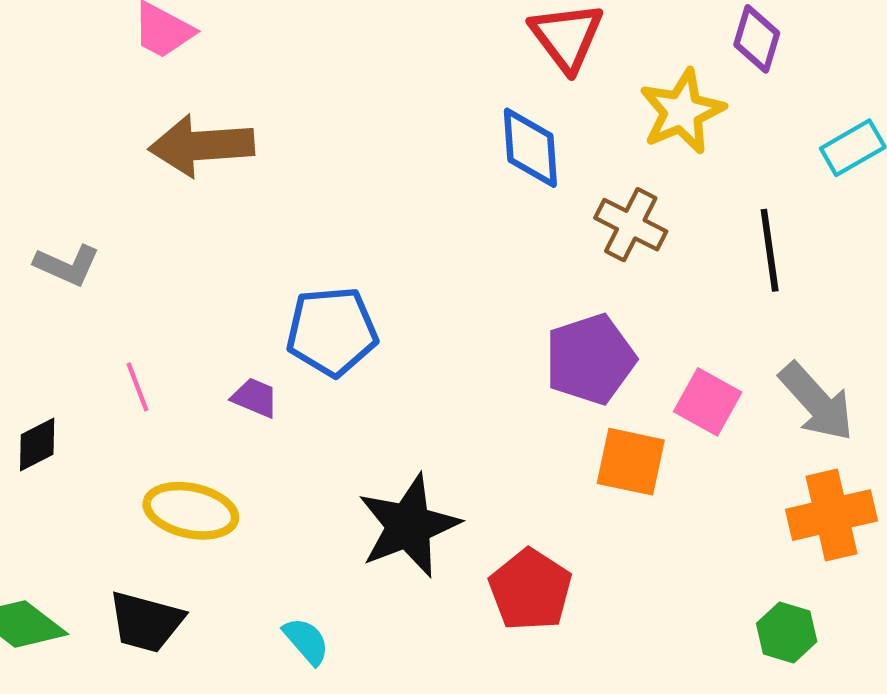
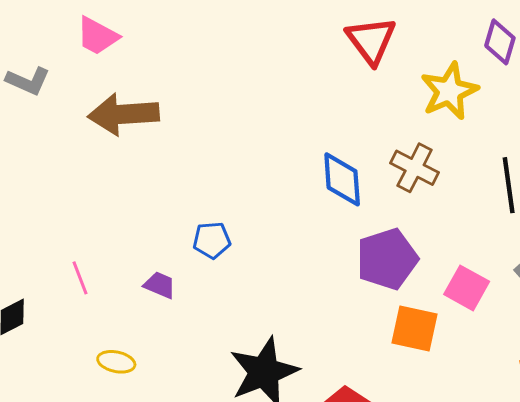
blue diamond: (530, 148) -> (342, 179), moved
gray L-shape: (67, 265) -> (28, 81), moved
blue pentagon: (332, 331) -> (212, 240), size x0.6
yellow ellipse: (191, 511) -> (116, 362), size x0.6

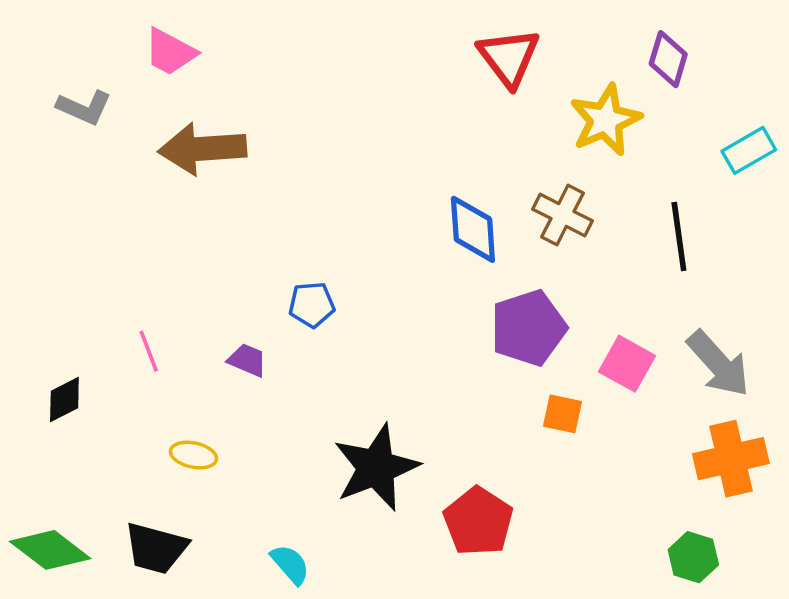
orange square: (415, 328) -> (563, 414), size x0.7

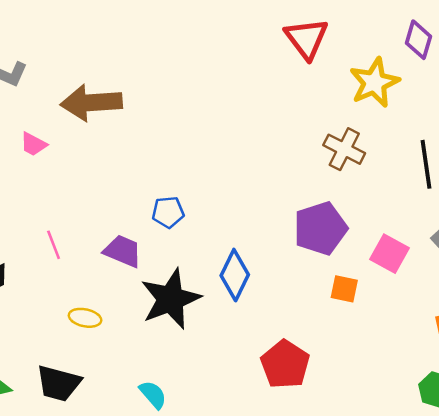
pink trapezoid: (170, 52) -> (33, 144), moved, size x0.7
blue diamond: (473, 229) -> (235, 275), moved, turned 30
purple trapezoid: (247, 360) -> (123, 251), size x1.4
black star: (376, 468) -> (171, 299), moved

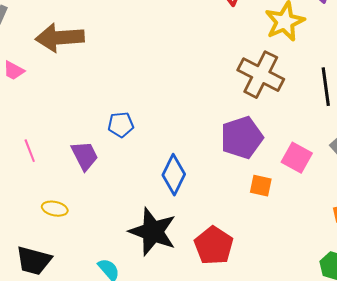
brown cross: (344, 149) -> (261, 75), size x1.4
purple trapezoid: (123, 251) -> (85, 156), turned 40
black star: (171, 299) -> (153, 232), moved, turned -30

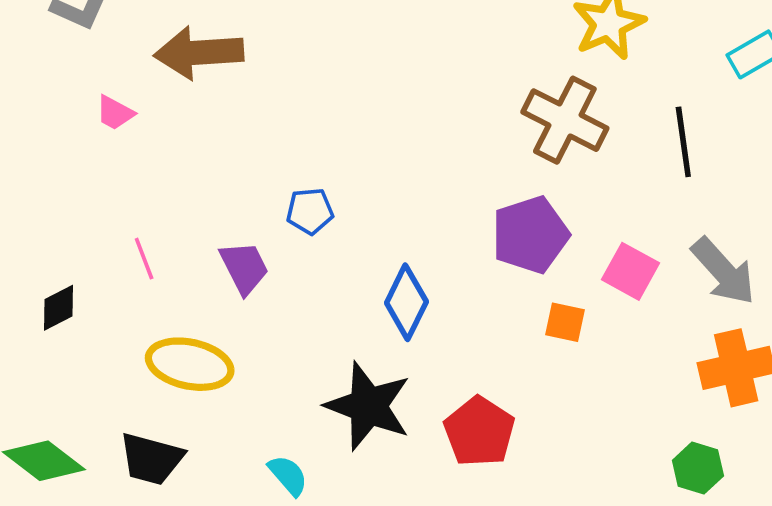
yellow ellipse: (55, 209) -> (190, 364), size x1.8

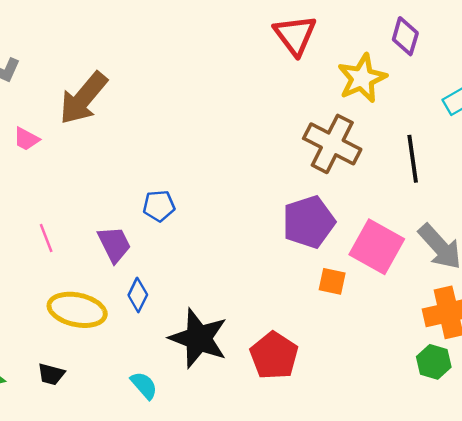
brown arrow: (199, 53) -> (83, 98), turned -46
pink square: (631, 271) -> (377, 247), size x1.4
blue diamond: (406, 302) -> (138, 295), moved, size x0.7
black trapezoid: (151, 459) -> (51, 374), size x0.6
green hexagon: (698, 468) -> (434, 362), moved

